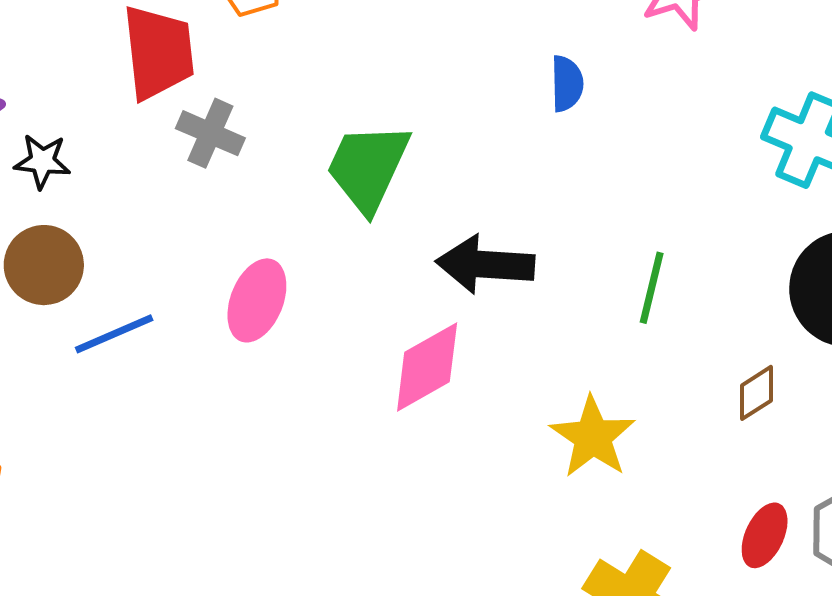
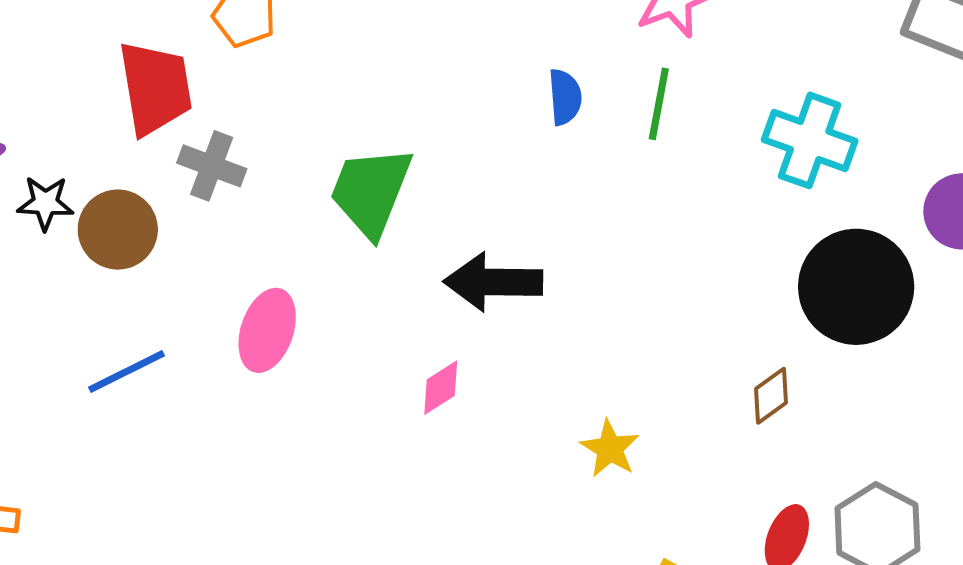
brown circle: (44, 265) -> (118, 230), moved
green line: (652, 288) -> (659, 104), moved
pink diamond: (427, 367) -> (441, 388), size x0.6
yellow star: (593, 437) -> (610, 449), size x0.7

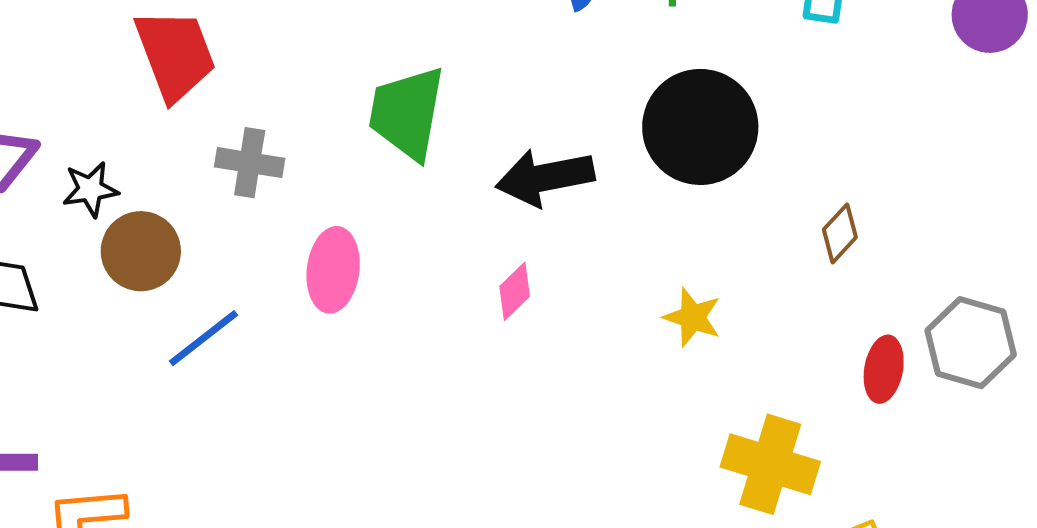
gray cross: (212, 166) -> (250, 163), moved
brown circle: (118, 230) -> (141, 251), moved
black circle: (856, 287) -> (700, 127), moved

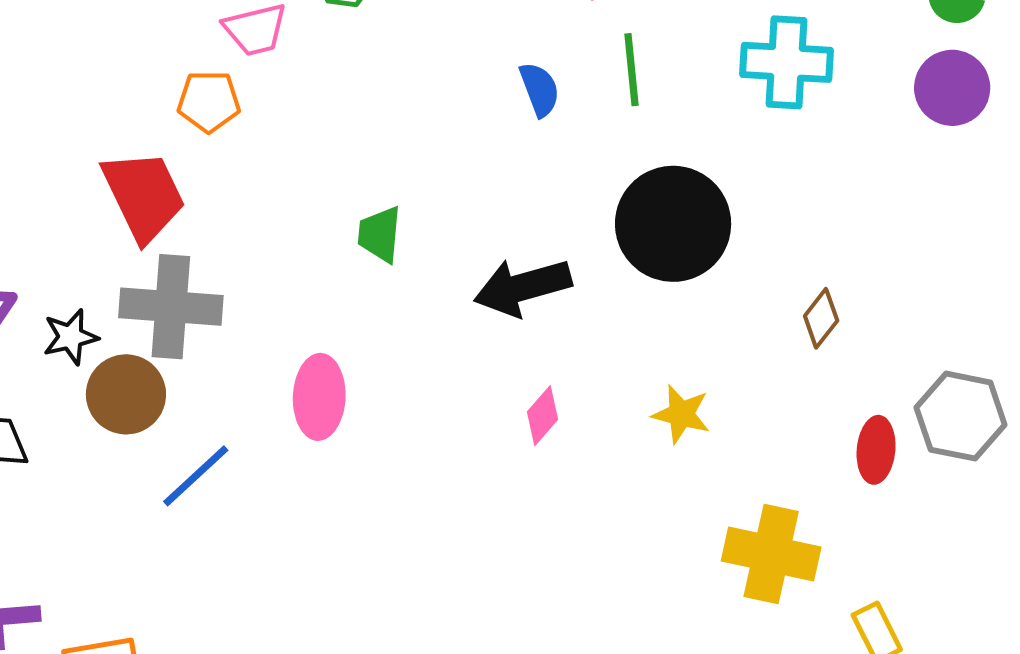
green trapezoid: (407, 113) -> (380, 234), size x0.6
gray cross: (250, 163) -> (171, 307), moved, size x1.5
pink diamond: (515, 291) -> (543, 416), moved

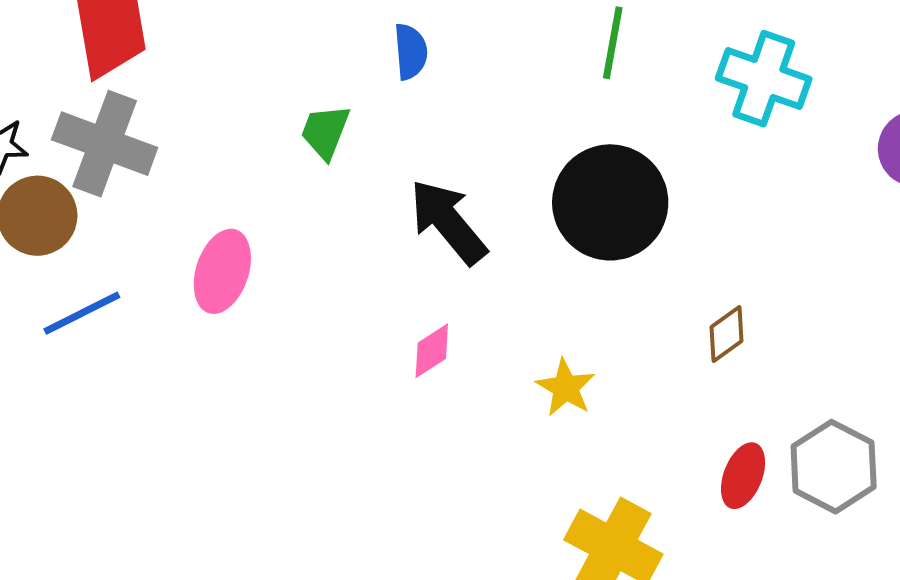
blue semicircle: (540, 89) -> (411, 52), moved
black arrow: (523, 287) -> (448, 222), turned 50

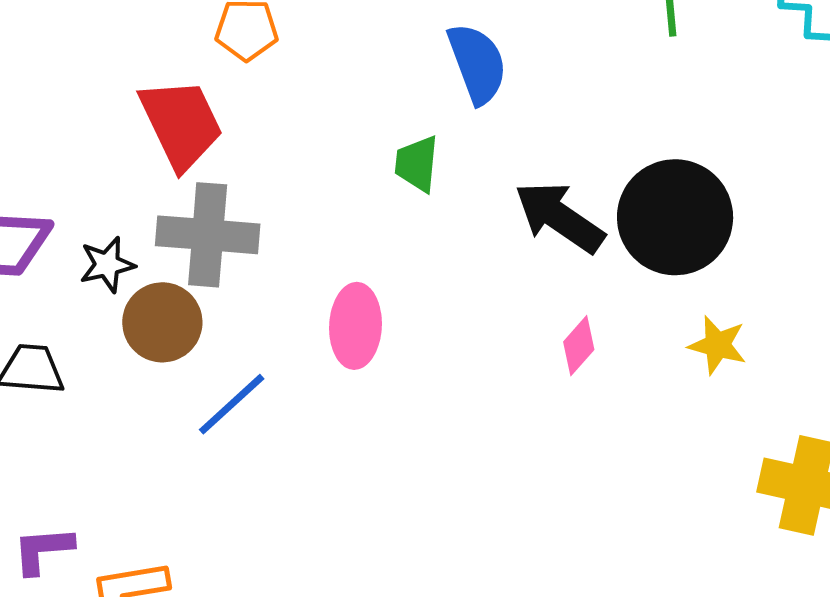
blue semicircle: (411, 52) -> (477, 63), size x1.5
black circle: (610, 202) -> (675, 217), moved

